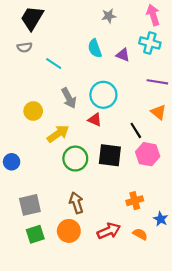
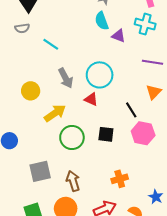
cyan semicircle: (95, 48) -> (102, 21), moved
orange triangle: (158, 112) -> (154, 92), turned 35
black square: (110, 155) -> (106, 134), size x0.7
orange cross: (135, 201) -> (120, 179), moved
gray square: (30, 205) -> (40, 171), moved

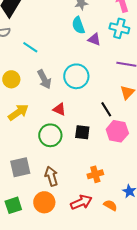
yellow circle: (31, 91) -> (11, 79), moved
red triangle: (91, 99) -> (59, 109), moved
yellow arrow: (55, 113) -> (18, 112), moved

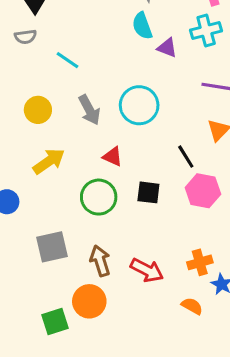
cyan cross: (119, 28) -> (206, 31), turned -30
orange cross: (95, 174) -> (200, 262), moved
red arrow: (81, 202) -> (147, 270), moved, turned 50
green square: (13, 205) -> (55, 322), moved

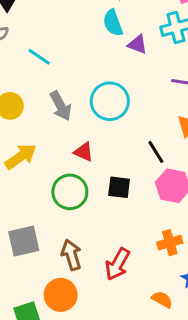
orange cross: (200, 262) -> (170, 243), moved
red arrow: (147, 270) -> (117, 264), turned 92

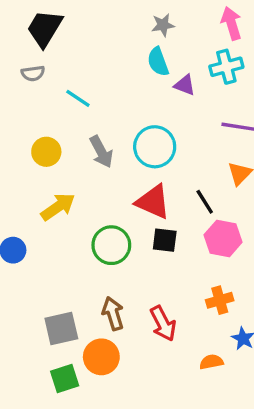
red triangle: (84, 152) -> (153, 202), moved, size x1.6
gray square: (24, 241) -> (61, 329), moved
red arrow: (117, 264) -> (163, 324), turned -56
orange semicircle: (162, 299) -> (211, 362), turned -40

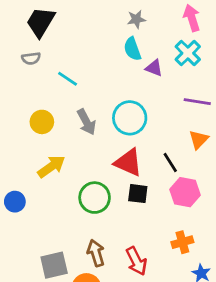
cyan cross: (226, 67) -> (188, 53), turned -30

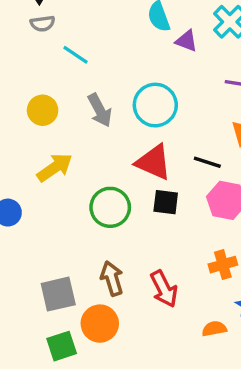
gray semicircle: (31, 58) -> (43, 24), moved
black line: (170, 162) -> (207, 162), turned -40

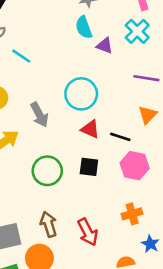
gray arrow: (100, 110) -> (39, 115), moved
red triangle: (154, 162) -> (90, 129), moved, size x0.7

